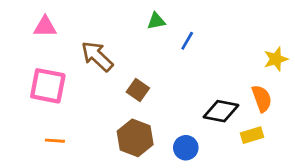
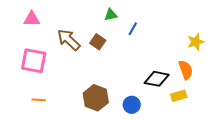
brown square: (138, 90) -> (98, 42), moved

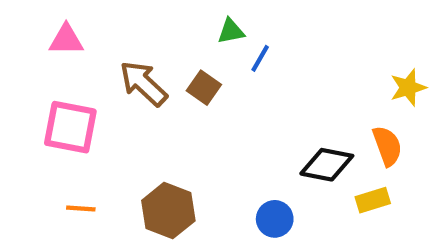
blue line: (133, 29) -> (260, 58), moved
brown hexagon: (96, 98) -> (168, 211), moved

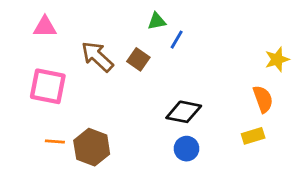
black diamond: (327, 165) -> (184, 112), moved
brown hexagon: (168, 211) -> (92, 147), moved

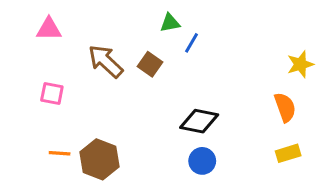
pink square: (48, 86) -> (52, 93), size x0.6
yellow rectangle: (253, 136) -> (288, 153), moved

